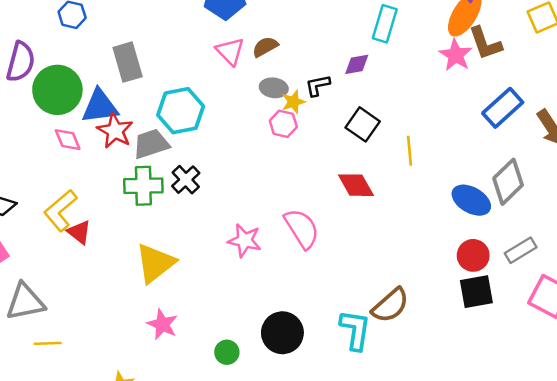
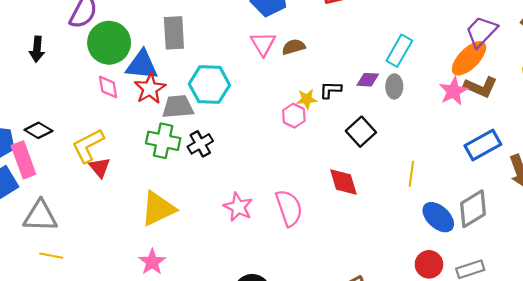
brown L-shape: (485, 43) -> (481, 87), turned -60
gray ellipse: (274, 88) -> (394, 86), moved, turned 70
yellow line: (409, 151) -> (411, 174), moved

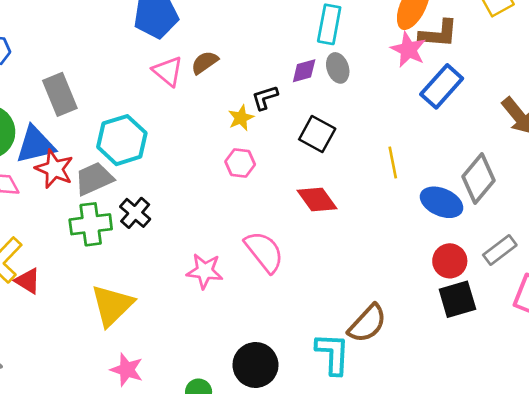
pink hexagon: (294, 116) -> (240, 163), moved
blue rectangle: (483, 145) -> (442, 86), moved

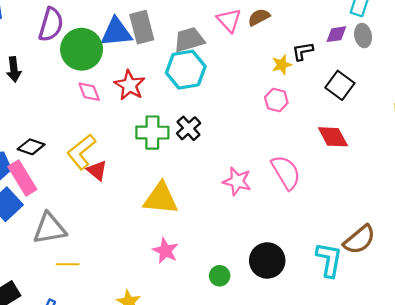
blue triangle: (35, 145) -> (116, 32), moved
gray trapezoid: (94, 179) -> (189, 40), moved
yellow triangle: (112, 305) -> (161, 199), turned 42

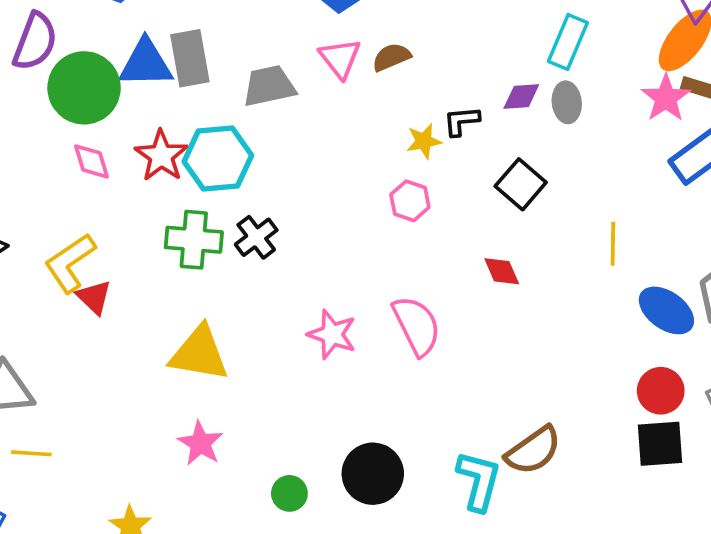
cyan hexagon: (186, 70) -> (218, 158), moved
red diamond: (333, 137) -> (502, 271), size x0.7

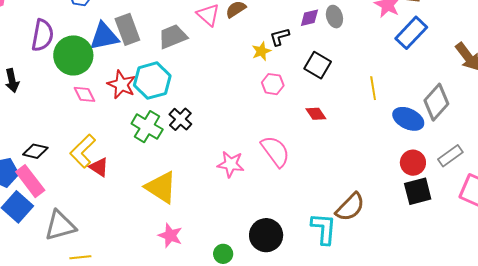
pink hexagon: (410, 201) -> (273, 84), moved
green cross: (194, 240) -> (147, 127), turned 36
yellow triangle: (199, 354) -> (161, 187), turned 33

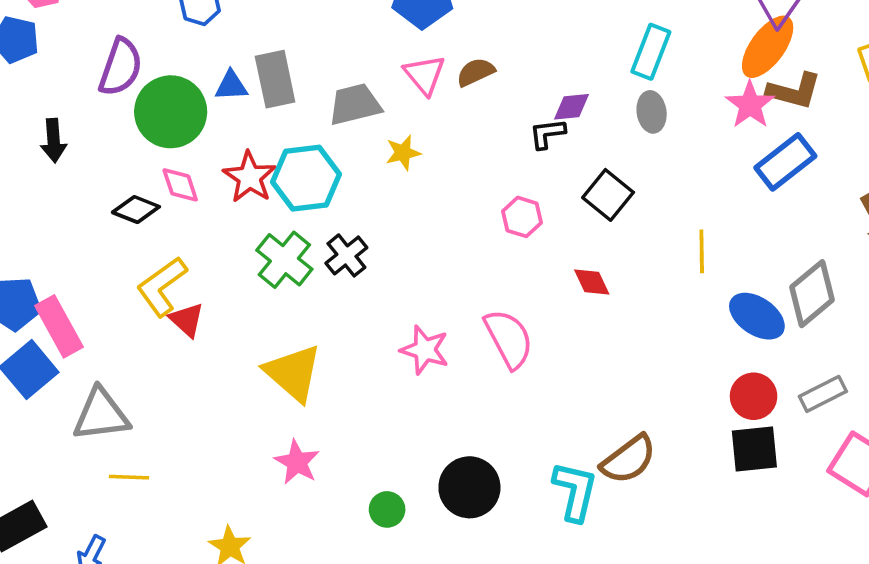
purple diamond: (309, 18) -> (572, 107), moved
blue triangle: (104, 36) -> (231, 86), size x0.6
yellow star: (261, 51) -> (403, 153), moved
black diamond: (35, 151) -> (136, 210), moved

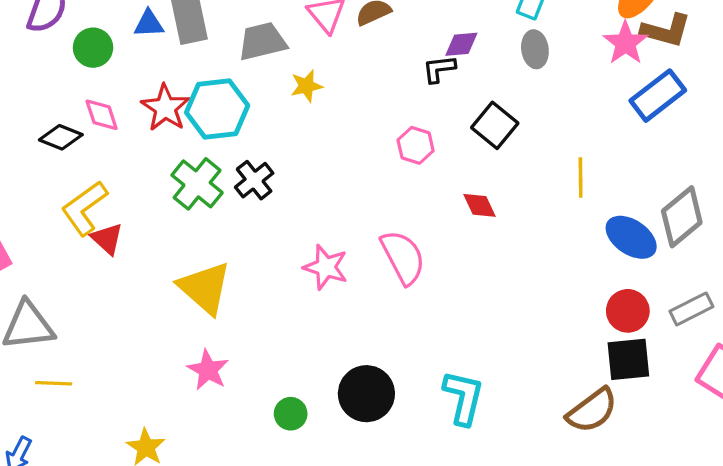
green circle: (171, 112) -> (93, 48), size x0.6
brown semicircle: (628, 459) -> (592, 410), moved

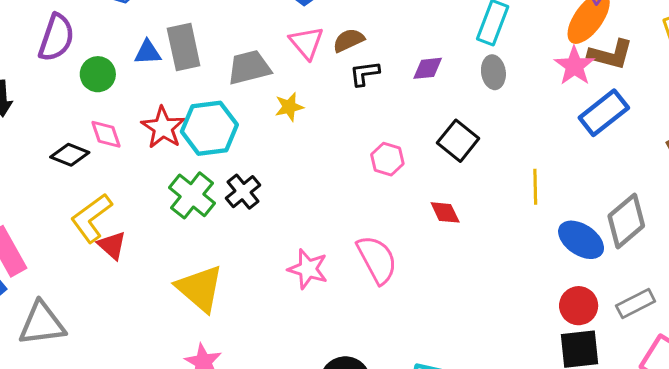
black L-shape: (439, 69) -> (365, 73), moved

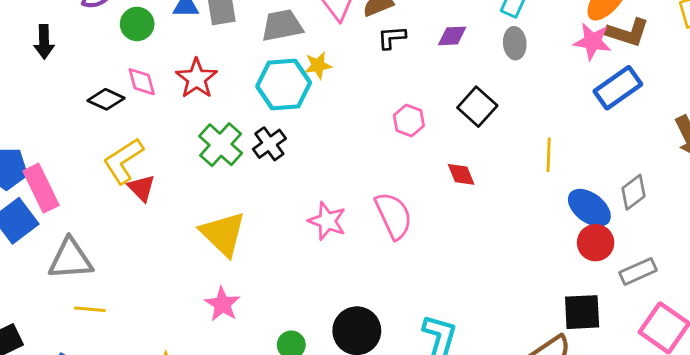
pink star: (574, 66) -> (592, 41), turned -30
cyan hexagon: (209, 128) -> (284, 84), moved
gray diamond: (626, 221) -> (634, 192), size x0.7
red circle: (579, 306) -> (596, 243), moved

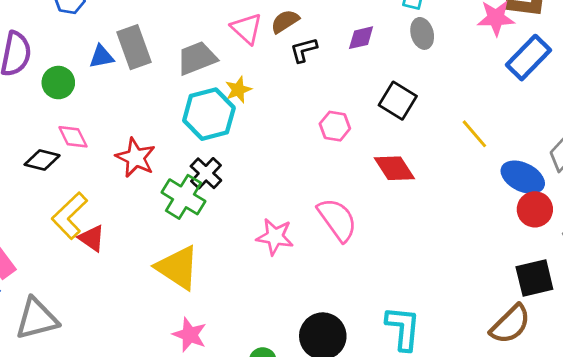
red star: (196, 78) -> (136, 158), moved
green cross: (221, 145) -> (184, 197), moved
yellow line: (549, 155) -> (474, 134), turned -32
red diamond: (461, 174) -> (394, 168), size x1.4

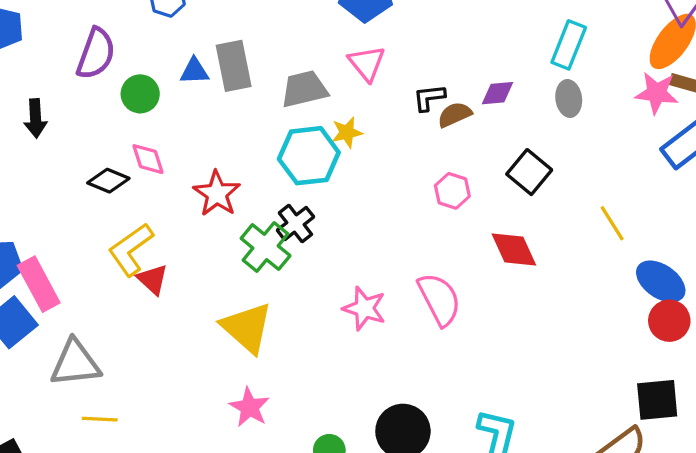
brown semicircle: (285, 21) -> (455, 115), moved

